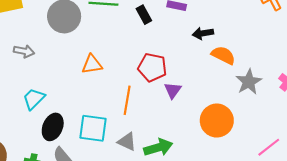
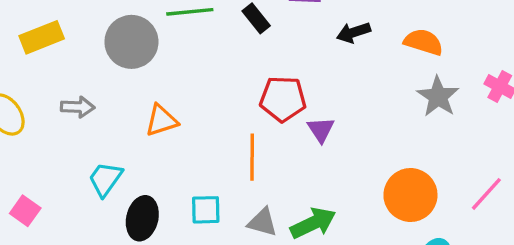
orange semicircle: (223, 55) -> (424, 42), moved
orange triangle: (92, 64) -> (161, 121), moved
orange circle: (217, 121) -> (410, 195), moved
cyan square: (93, 128) -> (206, 210), size x0.7

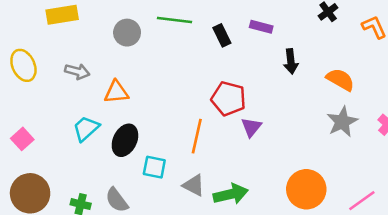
black arrow: (354, 32) -> (291, 61), turned -90
gray circle: (131, 42) -> (127, 33), size x0.7
orange triangle: (161, 121) -> (116, 92), moved
black ellipse: (142, 218) -> (125, 140), moved

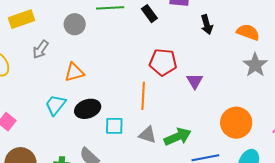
gray arrow: (77, 71) -> (41, 49), moved, turned 120
purple triangle: (251, 127) -> (195, 81), moved
black ellipse: (125, 140) -> (88, 109), turned 55

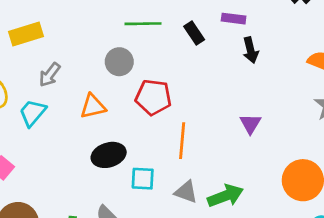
gray circle: (75, 24) -> (119, 62), moved
black arrow: (207, 25) -> (251, 50), moved
red pentagon: (163, 62) -> (153, 97), moved
cyan trapezoid: (55, 105) -> (33, 113), moved

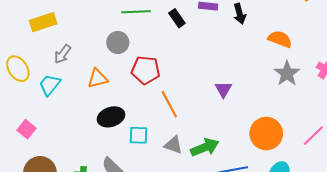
black arrow: (251, 50) -> (240, 14), moved
orange line: (182, 141) -> (169, 104), turned -32

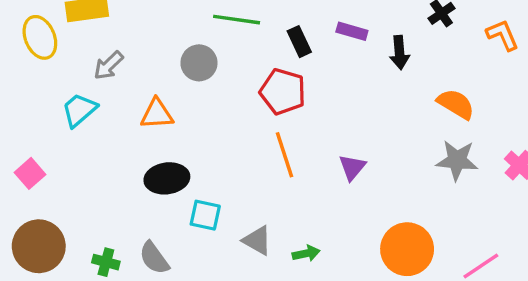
yellow ellipse: (18, 69) -> (40, 37), moved
red pentagon: (146, 70) -> (283, 92), moved
gray star: (287, 73) -> (457, 160), turned 30
orange line: (169, 104) -> (285, 155), moved
green arrow: (205, 147) -> (306, 253), size x0.6

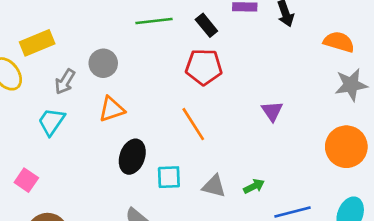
gray circle: (199, 63) -> (103, 63), moved
orange line: (285, 155) -> (193, 124), moved
black ellipse: (167, 178) -> (132, 157), turned -48
orange circle: (407, 249) -> (346, 147), moved

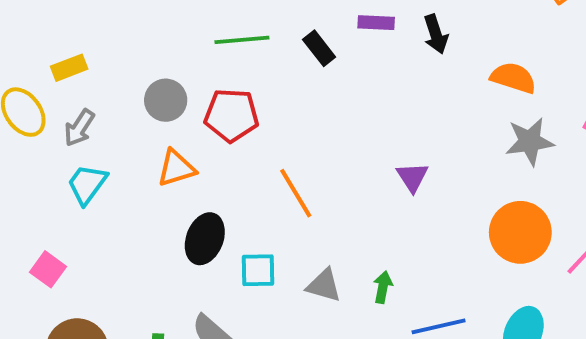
yellow rectangle: (37, 43) -> (69, 68), size x0.7
red pentagon: (204, 67) -> (231, 115), moved
gray arrow: (65, 82) -> (79, 128), moved
green arrow: (254, 186) -> (383, 287), turned -54

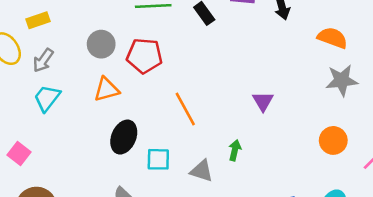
orange circle: (520, 232) -> (333, 140), size x0.7
green arrow: (383, 287) -> (235, 150), moved

